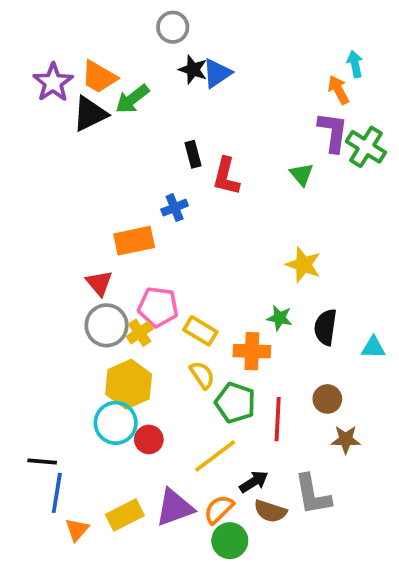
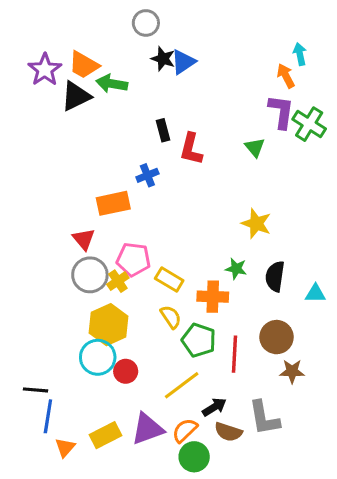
green arrow: (132, 99) -> (112, 84), turned 48
brown circle: (327, 399) -> (277, 337), size x1.4

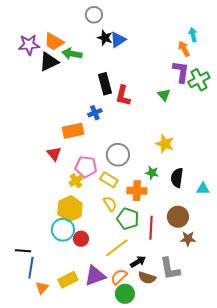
purple star: (45, 70) -> (29, 45), turned 30
green cross: (309, 124) -> (199, 80), turned 30
black rectangle: (163, 130) -> (105, 84), size x1.5
gray circle: (90, 275) -> (118, 155), moved

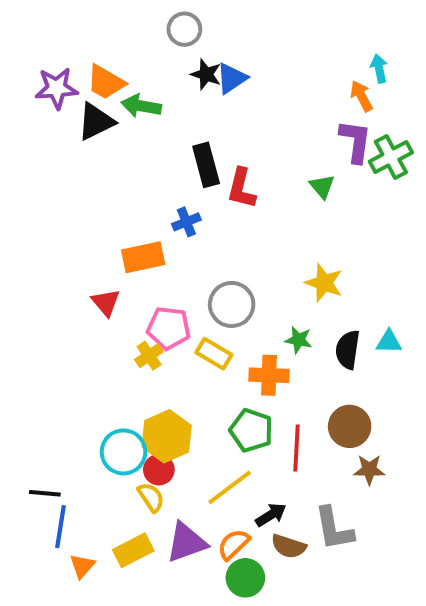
cyan triangle: (203, 189) -> (389, 342), moved
yellow semicircle: (110, 204) -> (151, 497), moved
yellow hexagon: (70, 209) -> (167, 436), moved

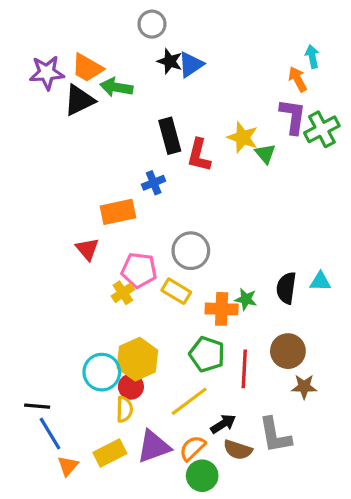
yellow star: (324, 283) -> (243, 137), moved
green star: (298, 340) -> (246, 299), moved
yellow semicircle: (151, 497) -> (124, 409), turned 35
blue line: (61, 527) -> (50, 434), turned -40

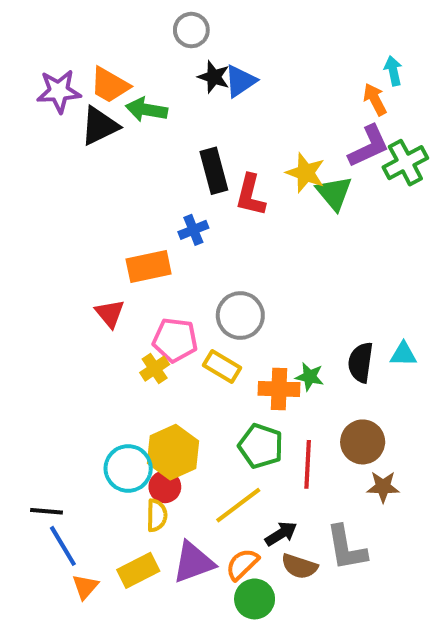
purple L-shape: (293, 116) -> (369, 146), turned 57
green triangle: (265, 154) -> (334, 193), size x1.4

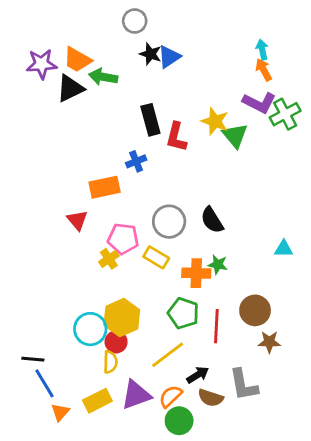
cyan arrow: (393, 71) -> (262, 50), moved
purple L-shape: (369, 146) -> (259, 103), turned 52
black semicircle: (361, 362) -> (212, 220), moved, turned -40

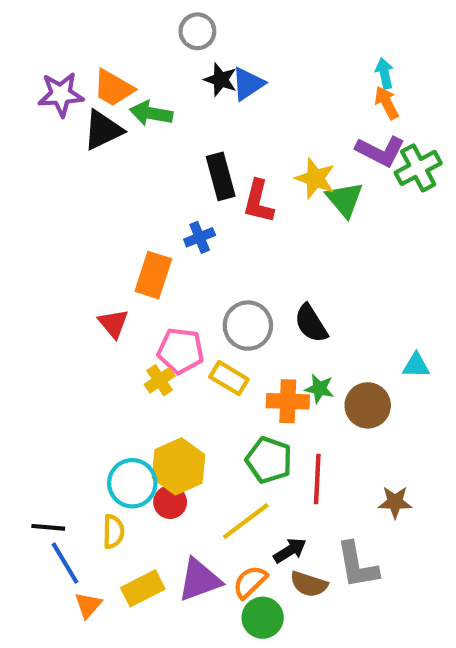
orange rectangle: (105, 187) -> (153, 275), turned -60
brown circle: (255, 310) -> (368, 405), moved
yellow semicircle: (110, 362) -> (113, 532), moved

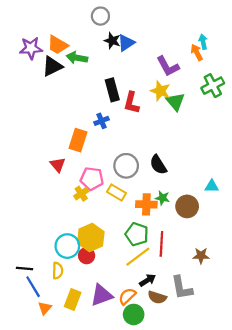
cyan arrow: (385, 73) -> (203, 42), moved
purple L-shape: (380, 151) -> (168, 66), moved, turned 35
yellow line: (246, 521) -> (138, 257), moved
yellow rectangle: (143, 588) -> (73, 299), turned -42

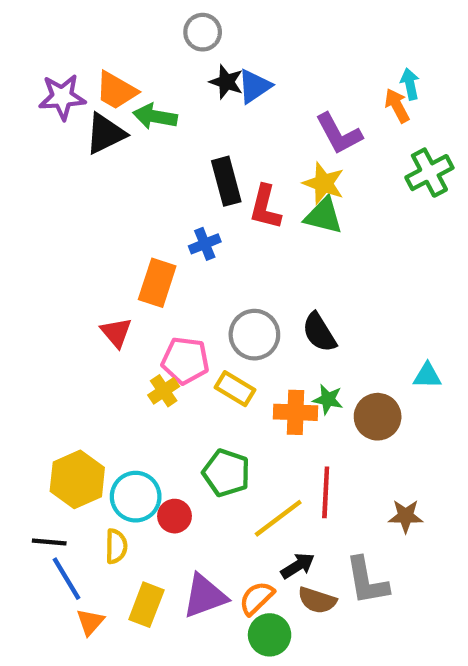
green triangle: (175, 102) -> (324, 216), moved, turned -36
green pentagon: (137, 234) -> (226, 473), moved
yellow hexagon: (91, 237) -> (77, 479), moved

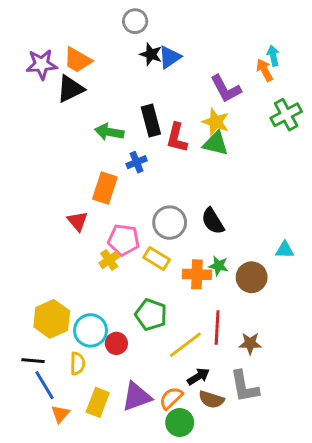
green arrow: (155, 116) -> (109, 132), moved
brown star: (406, 516) -> (250, 343), moved

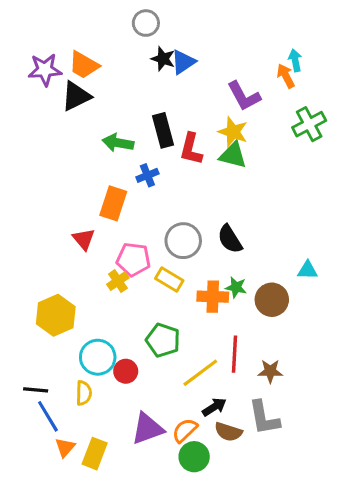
yellow hexagon: (52, 319) -> (56, 315), moved
yellow rectangle: (98, 402) -> (95, 454), moved

